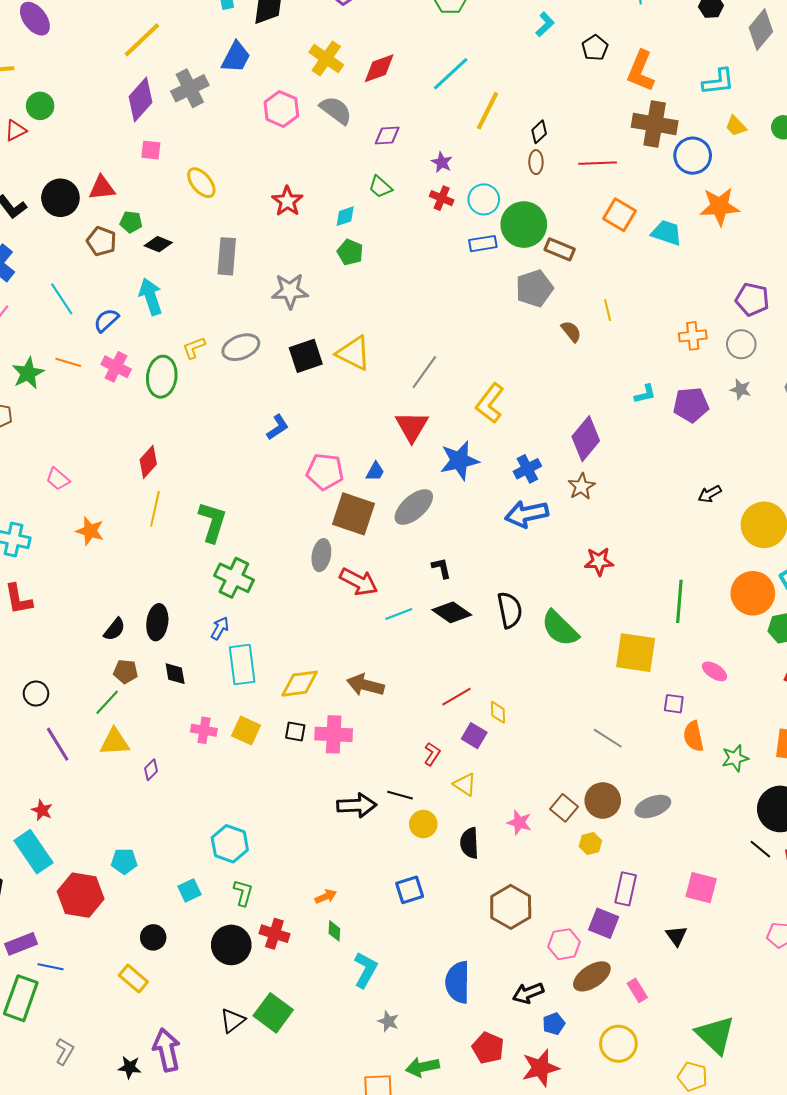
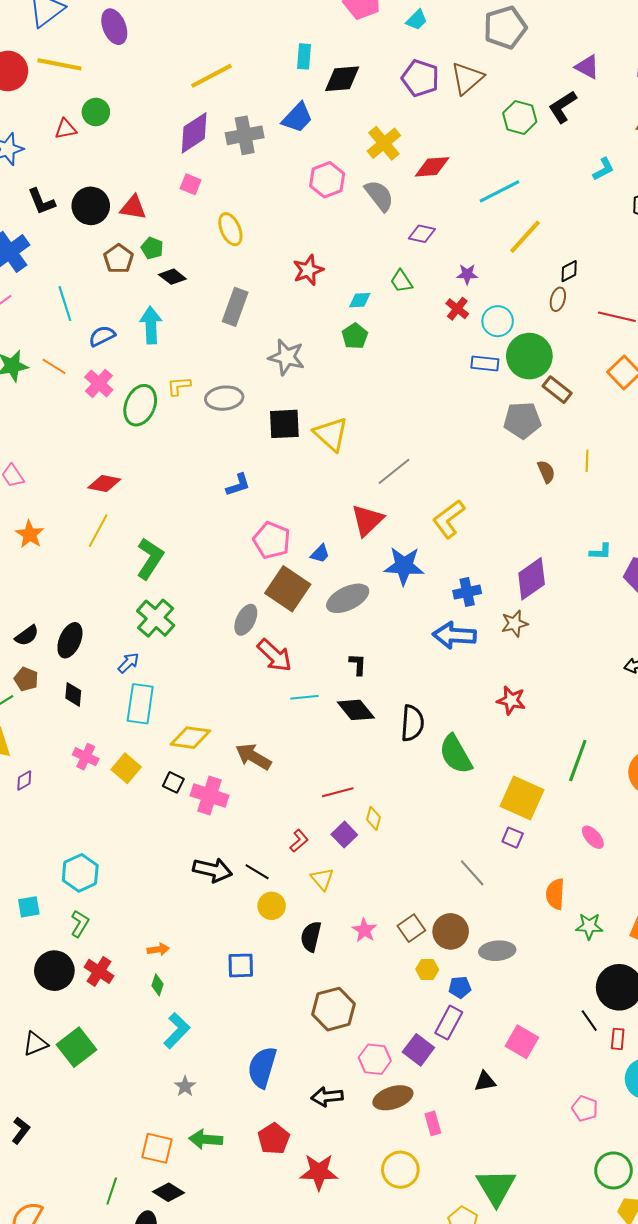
purple star: (442, 162) -> (467, 274), turned 30
red diamond: (148, 462) -> (104, 484), turned 44
purple square: (674, 704) -> (513, 838), moved
black triangle: (676, 936) -> (485, 1081), turned 40
blue pentagon: (554, 1024) -> (460, 987), moved

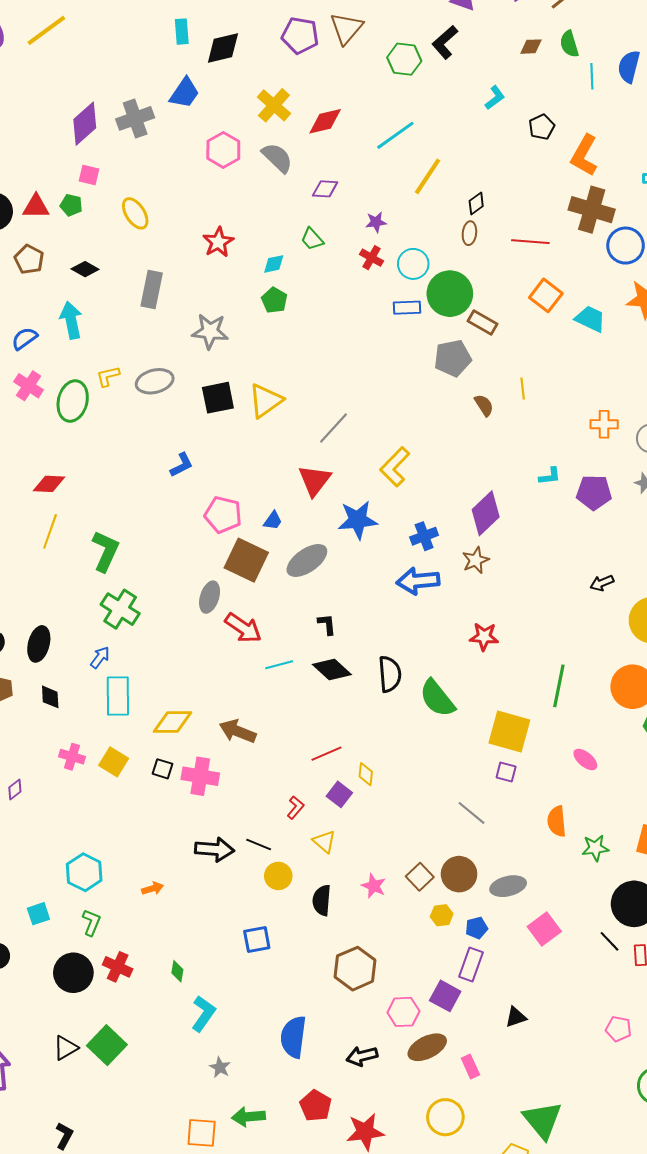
yellow line: (211, 76) -> (46, 30), moved
green pentagon: (152, 248) -> (71, 205), moved
yellow triangle: (331, 434) -> (266, 401), turned 51
orange arrow: (158, 949) -> (153, 889), moved
pink square: (522, 1042) -> (544, 929), moved, turned 32

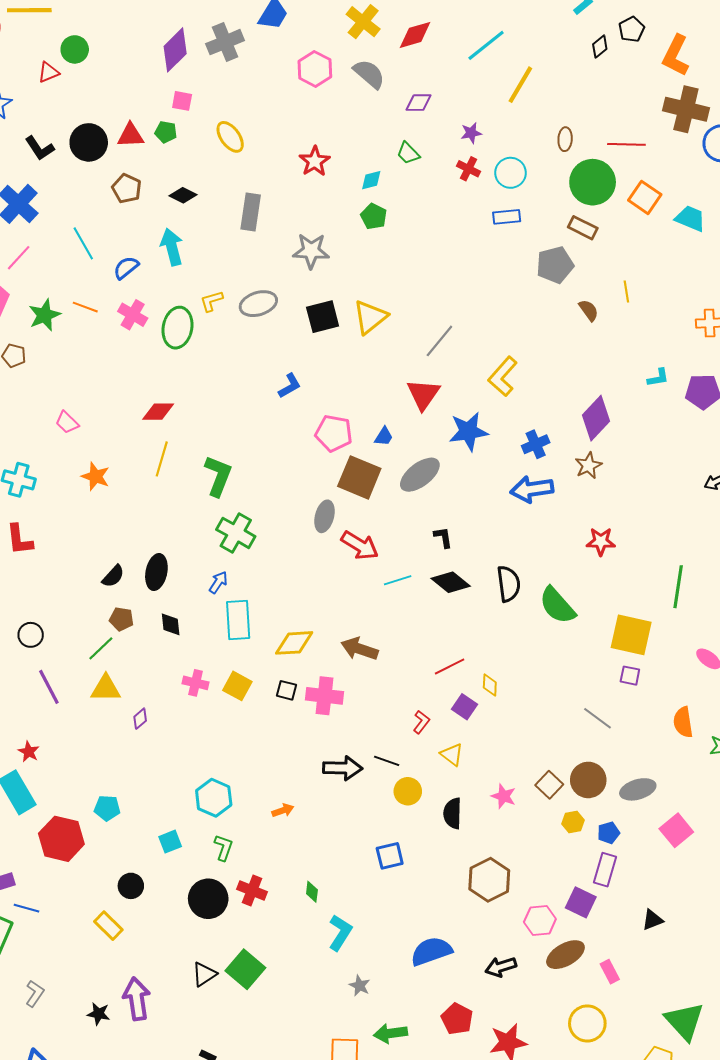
black diamond: (476, 204) -> (600, 47), moved
green circle: (450, 294) -> (593, 182), moved
blue semicircle: (293, 1037) -> (431, 951), turned 66

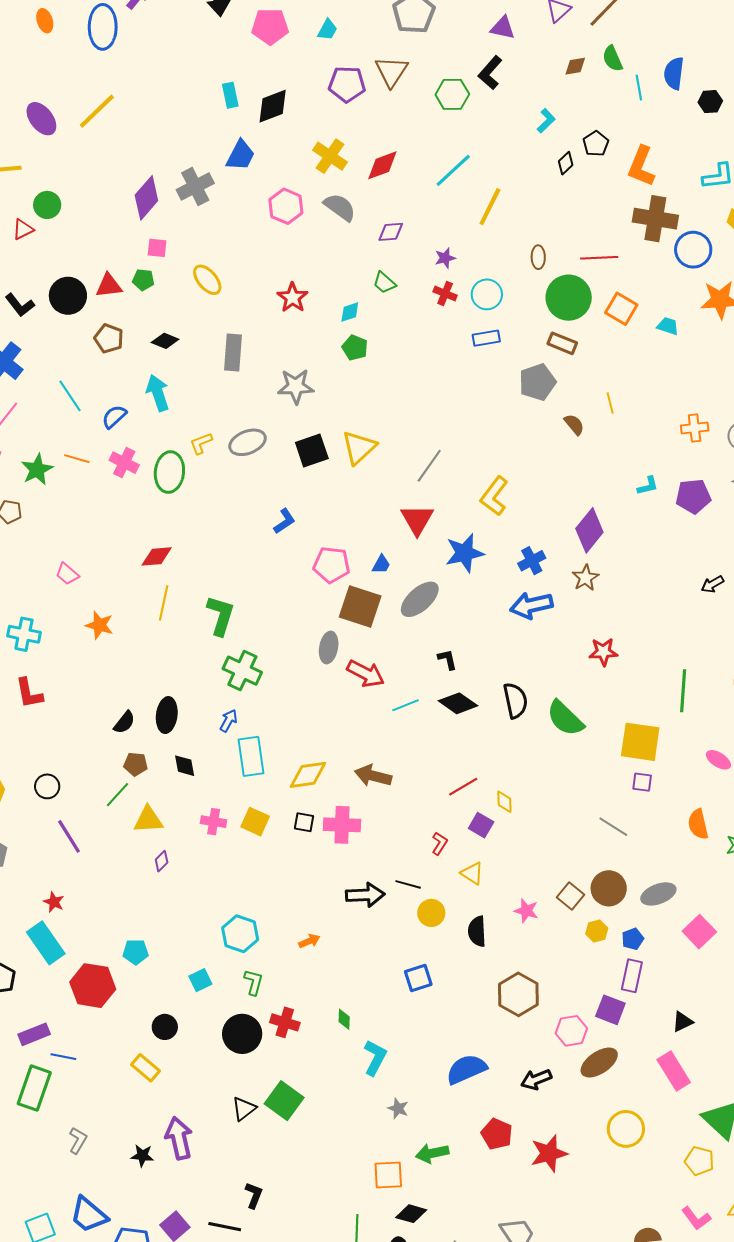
cyan trapezoid: (690, 218) -> (668, 326), size x0.7
yellow triangle: (106, 688) -> (148, 820), moved
pink rectangle: (610, 972) -> (674, 1071), moved, size x1.6

